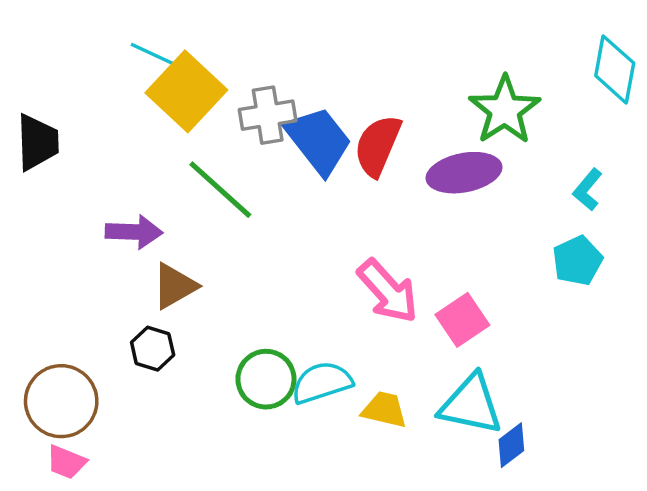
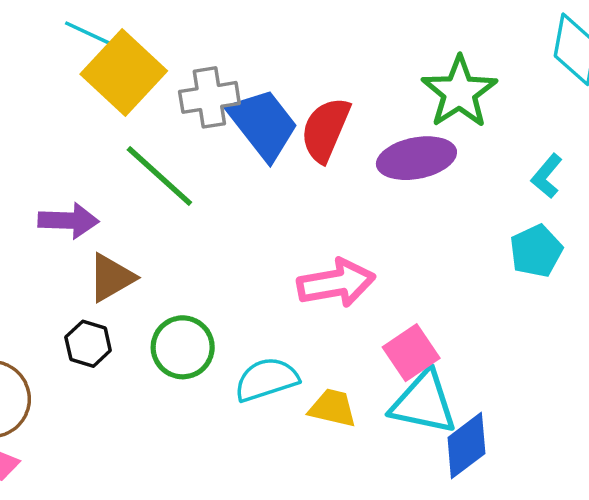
pink arrow: (388, 291) -> (336, 283), turned -58
pink square: (462, 320) -> (411, 353), moved
green circle: (266, 379) -> (183, 347), moved
blue diamond: (511, 445) -> (466, 446), size x1.4

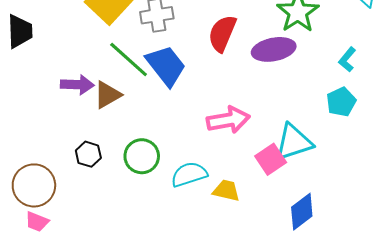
blue trapezoid: (263, 124) -> (166, 66), moved
brown triangle: (111, 278) -> (107, 95), moved
cyan triangle: (424, 403) -> (294, 142), moved, turned -30

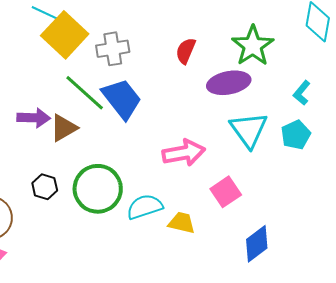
red semicircle: (222, 33) -> (186, 51), moved, size x0.7
cyan triangle: (294, 142) -> (249, 130), moved, turned -48
green circle: (142, 156) -> (98, 189), size x1.4

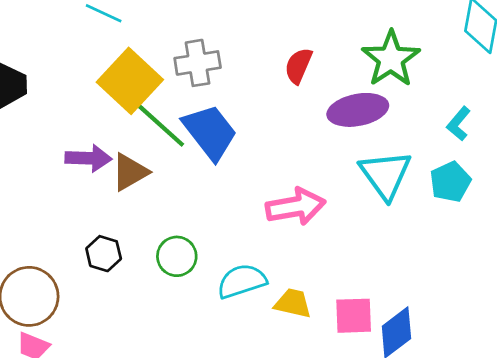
yellow square: (65, 35) -> (130, 81), moved
green circle: (98, 189) -> (177, 256), size x0.6
pink square: (226, 192) -> (354, 316), moved, turned 32

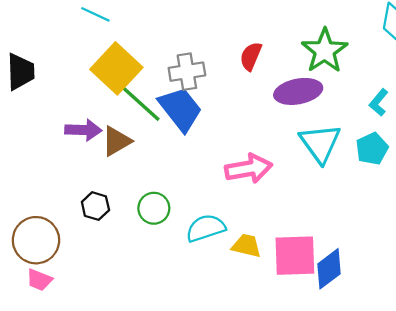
gray cross: (198, 63) -> (187, 72), moved
pink square: (354, 316) -> (295, 256), size x1.4

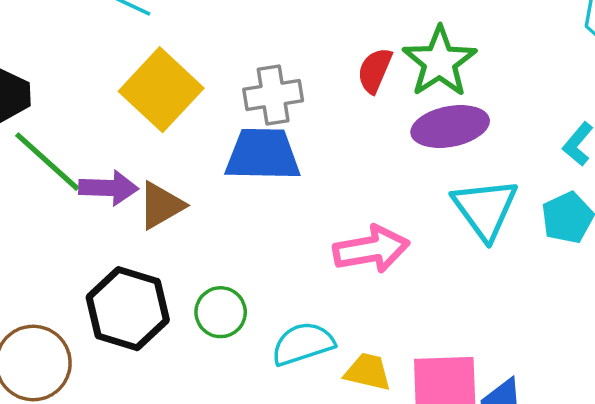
green star: (325, 51) -> (440, 62), moved
green line: (140, 102) -> (47, 162), moved
blue trapezoid: (180, 109) -> (263, 155), turned -51
black hexagon: (95, 206) -> (128, 309), size x1.8

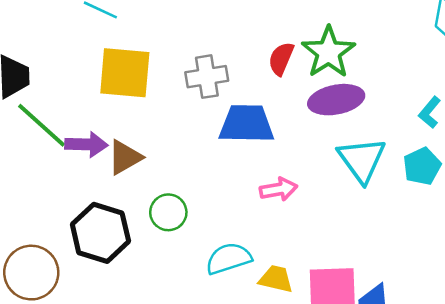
yellow square: (161, 90) -> (125, 73), turned -38
blue trapezoid: (263, 155) -> (246, 124), moved
pink arrow: (371, 249) -> (279, 189), size x0.7
green circle: (221, 312) -> (168, 212), moved

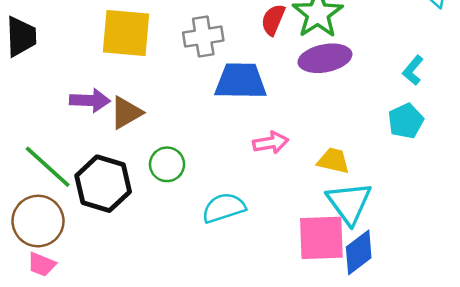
green line: (42, 125) -> (48, 167), moved
cyan triangle: (362, 160) -> (349, 203), moved
yellow trapezoid: (276, 279) -> (333, 161), moved

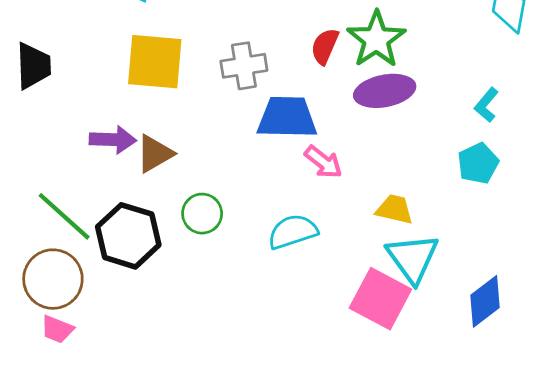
pink arrow: (271, 143) -> (323, 162), moved, turned 48
cyan semicircle: (224, 208) -> (293, 232), moved
pink square: (321, 238) -> (380, 299), turned 30
blue diamond: (359, 252) -> (485, 301), moved

